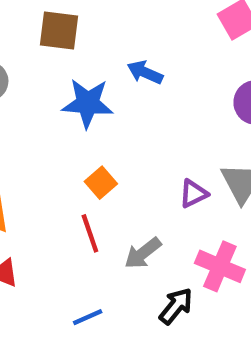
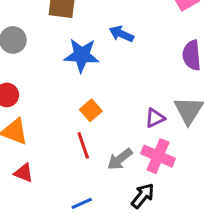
pink cross: (220, 266) -> (158, 156), moved

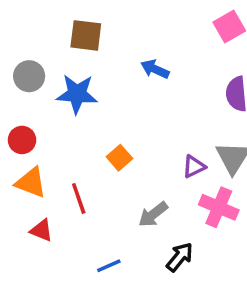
blue star: (82, 55) -> (77, 94), moved
red line: (83, 145) -> (79, 198), moved
pink cross: (158, 156) -> (219, 207), moved

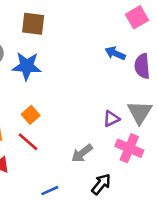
blue arrow: (155, 69) -> (115, 53), moved
orange square: (119, 158) -> (31, 115), moved
red line: (79, 198) -> (28, 142), turned -30

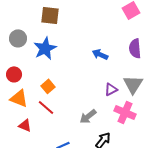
blue arrow: (115, 53) -> (100, 54), moved
blue star: (27, 66) -> (45, 48), turned -30

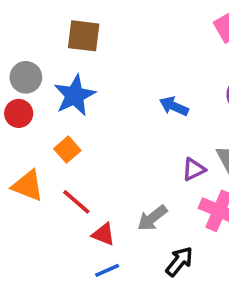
red circle: (14, 74) -> (19, 113), moved
orange square: (48, 86) -> (67, 150), moved
red triangle: (25, 125) -> (103, 234), moved

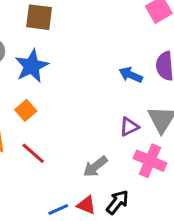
blue arrow: (174, 106) -> (131, 75), moved
red triangle: (103, 234) -> (86, 205), moved

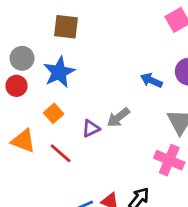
purple triangle: (129, 127) -> (91, 128), moved
gray arrow: (95, 167) -> (118, 117), moved

